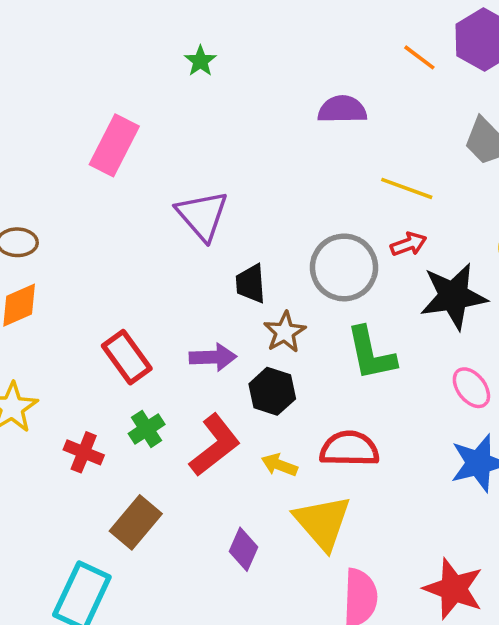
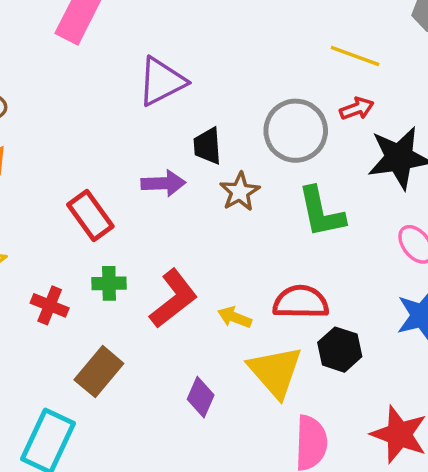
purple triangle: (202, 215) -> (162, 81), turned 44
purple arrow: (213, 357) -> (163, 183), moved
black hexagon: (272, 391) -> (340, 350), moved
green cross: (147, 429) -> (109, 283), turned 32

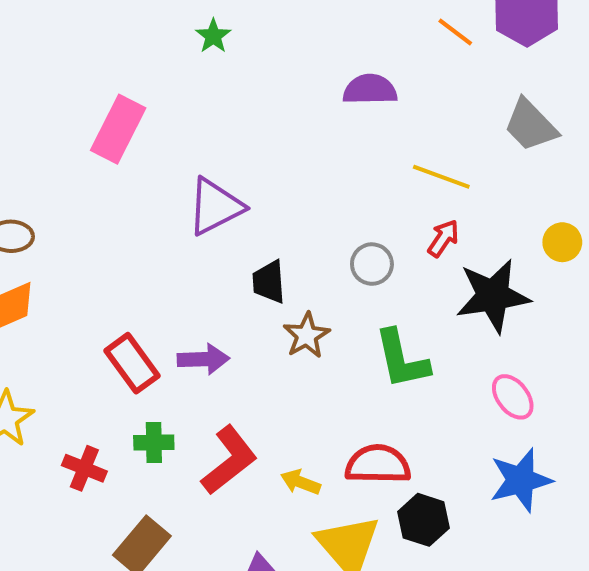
red arrow: (357, 109) -> (443, 238), turned -36
gray circle: (296, 131) -> (372, 264), size x0.6
purple arrow: (163, 183) -> (203, 359), moved

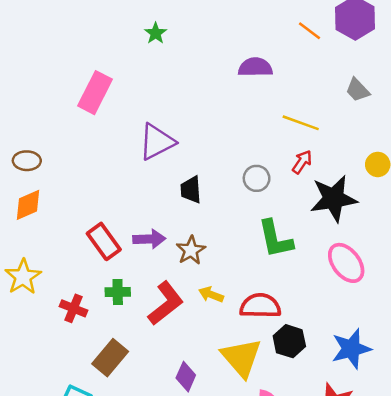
gray trapezoid: (531, 125) -> (358, 90), size x0.7
brown star: (306, 335) -> (191, 250), moved
pink ellipse: (513, 397) -> (346, 263), size x1.4
blue star: (521, 480) -> (351, 349), moved
yellow arrow: (301, 482) -> (211, 295), moved

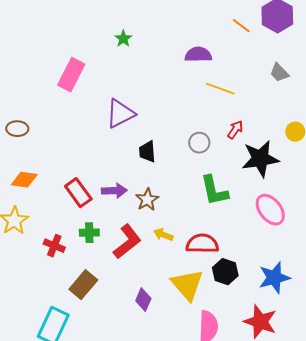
green star: (156, 33) -> (123, 39), moved
yellow line: (301, 123) -> (220, 89), moved
orange diamond: (28, 205) -> (24, 180), moved, turned 32

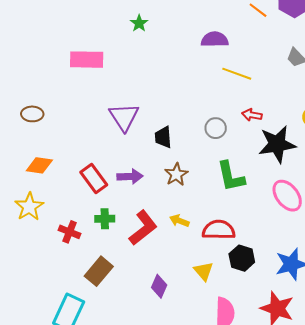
pink rectangle: (71, 75) -> (87, 60), turned 64
purple triangle: (120, 114) -> (124, 117), moved, turned -36
red arrow: (235, 130) -> (252, 115), turned -114
brown star: (147, 200) -> (176, 174), moved
yellow triangle: (187, 285) -> (204, 271), size x0.6

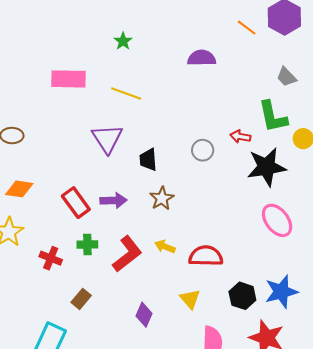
yellow line: (237, 74) -> (126, 94), moved
green L-shape: (231, 176) -> (273, 117), moved
black hexagon: (242, 258) -> (242, 296), moved
brown rectangle: (99, 271) -> (81, 299), size x0.7

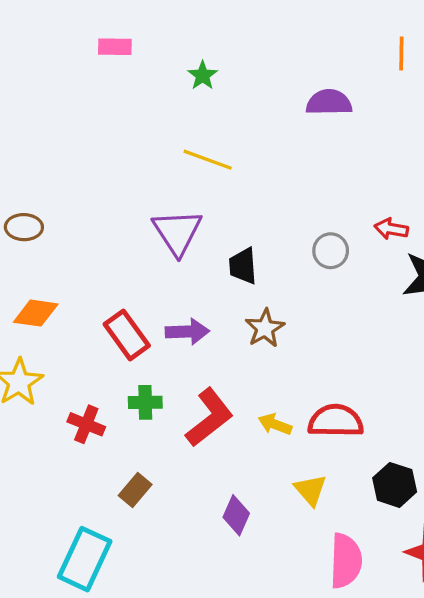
orange line: (247, 28) -> (401, 54), turned 54
pink rectangle: (69, 79) -> (115, 47), moved, size x0.6
yellow arrow: (165, 247) -> (275, 424), moved

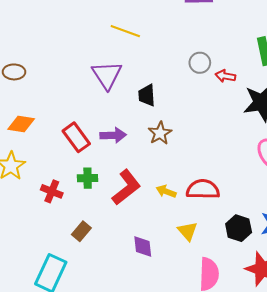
red arrow: (391, 229) -> (225, 76), moved
gray circle: (331, 251) -> (200, 63), moved
purple diamond: (236, 515) -> (143, 247), turned -30

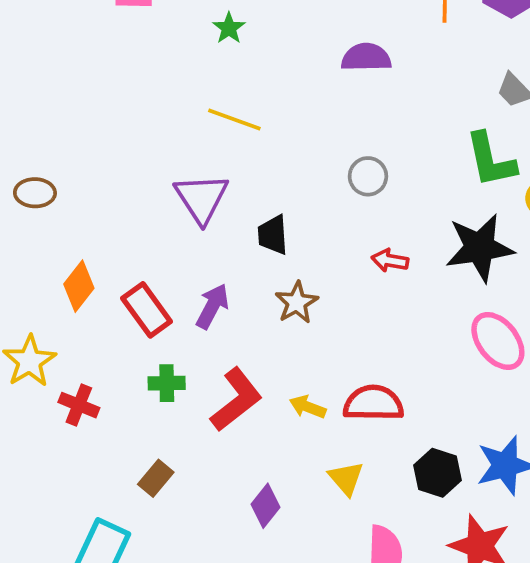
red arrow: (225, 76) -> (390, 260), moved
orange diamond: (21, 124) -> (79, 286), moved, turned -60
purple arrow: (113, 135) -> (212, 306), turned -60
red cross: (52, 191) -> (79, 405), moved
purple diamond: (143, 247) -> (266, 506), turned 45

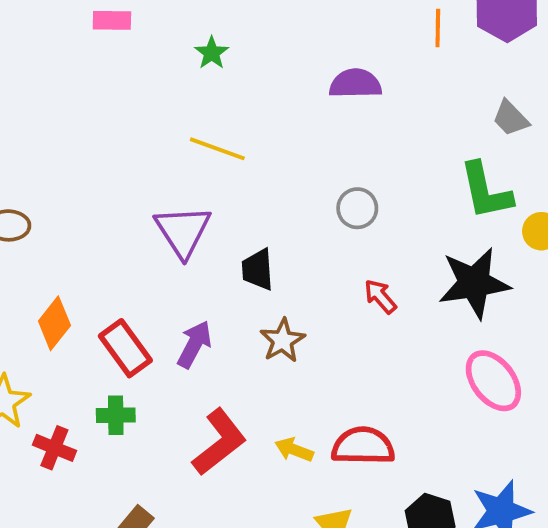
red arrow: (390, 260) -> (380, 296), turned 39
green cross: (167, 383) -> (116, 415), moved

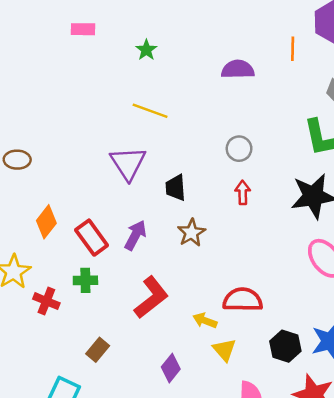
orange line: (438, 28) -> (293, 49), moved
red arrow: (380, 296) -> (243, 193), moved, turned 40
yellow arrow: (294, 450) -> (205, 321), moved

